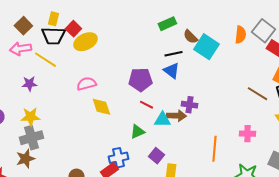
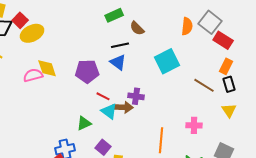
cyan square: (206, 47) -> (167, 61), moved, turned 30
red line: (146, 105) -> (103, 96), moved
yellow diamond: (101, 107) -> (47, 68), moved
cyan triangle: (162, 120) -> (109, 111), turned 36

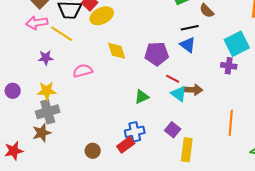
pink semicircle: (33, 75) -> (83, 71), moved
purple cross: (136, 96) -> (229, 66), moved
green triangle: (84, 123) -> (142, 97), moved

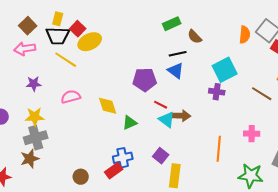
yellow line: (62, 34) -> (66, 60), moved
yellow diamond: (117, 51) -> (108, 106), moved

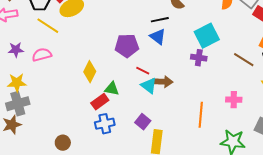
pink semicircle: (71, 97) -> (42, 55), moved
yellow diamond: (108, 106) -> (90, 72), turned 45
green triangle: (130, 123) -> (112, 89), turned 35
red rectangle: (114, 171) -> (100, 102), moved

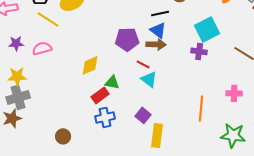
yellow diamond: (90, 72) -> (90, 65), turned 40
brown arrow: (163, 82) -> (156, 44), moved

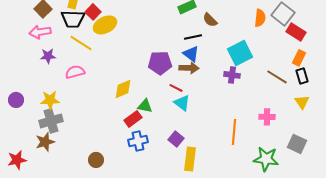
purple star: (16, 43) -> (48, 56), moved

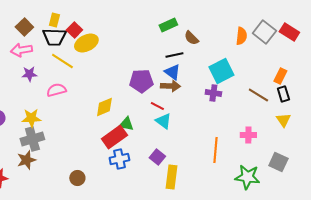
red rectangle: (296, 32) -> (289, 32), moved
red rectangle: (133, 119) -> (114, 137), size x1.4

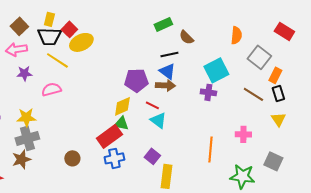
gray square: (264, 32) -> (259, 57), moved
yellow diamond: (104, 107) -> (122, 106), moved
brown circle: (77, 178) -> (72, 158), moved

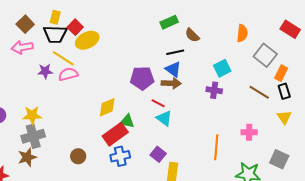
cyan square: (216, 70) -> (222, 68), size x0.7
purple star: (24, 73) -> (45, 71), moved
pink semicircle: (51, 89) -> (68, 74), moved
yellow diamond: (122, 106) -> (107, 107), moved

